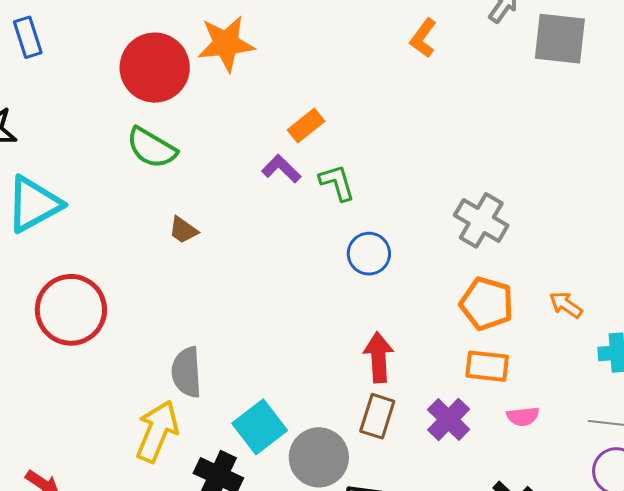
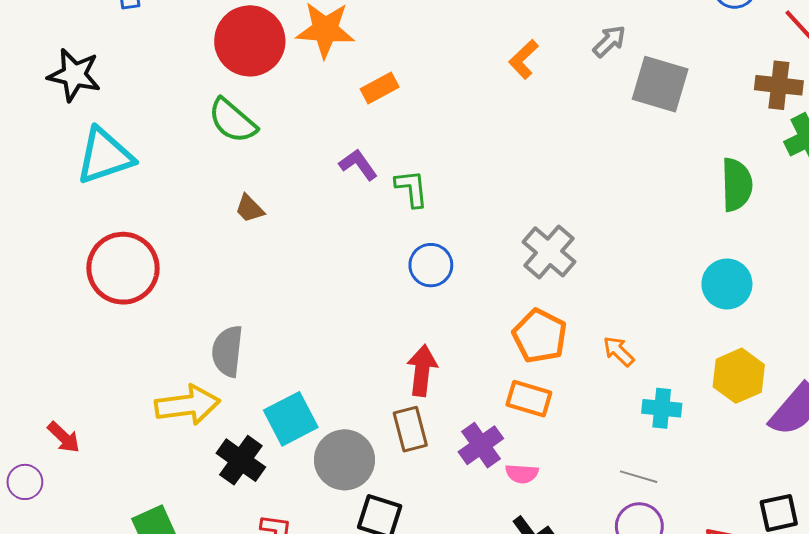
orange rectangle: (306, 126) -> (380, 88), moved
brown rectangle: (377, 416) -> (410, 429), turned -42
pink semicircle: (523, 416) -> (522, 474), moved
yellow arrow: (157, 431) -> (187, 405), turned 50

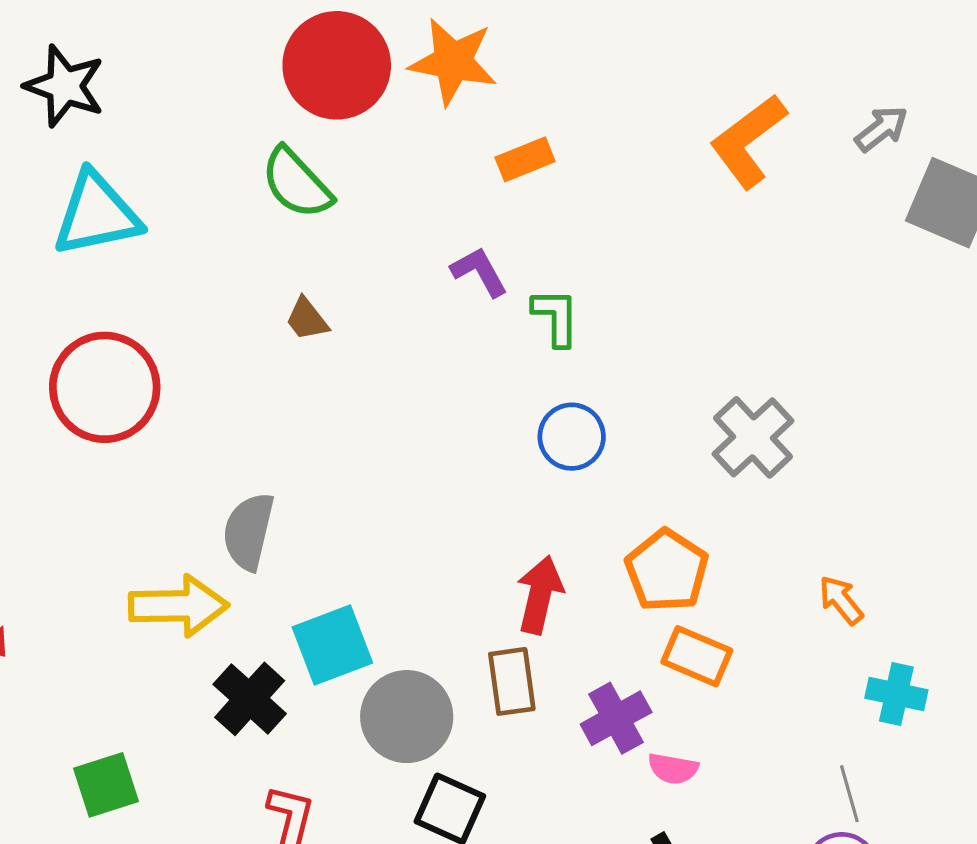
orange L-shape: (524, 59) -> (748, 141), size x1.6
orange pentagon: (540, 336) -> (667, 571), moved
gray line: (639, 477) -> (849, 794), turned 51

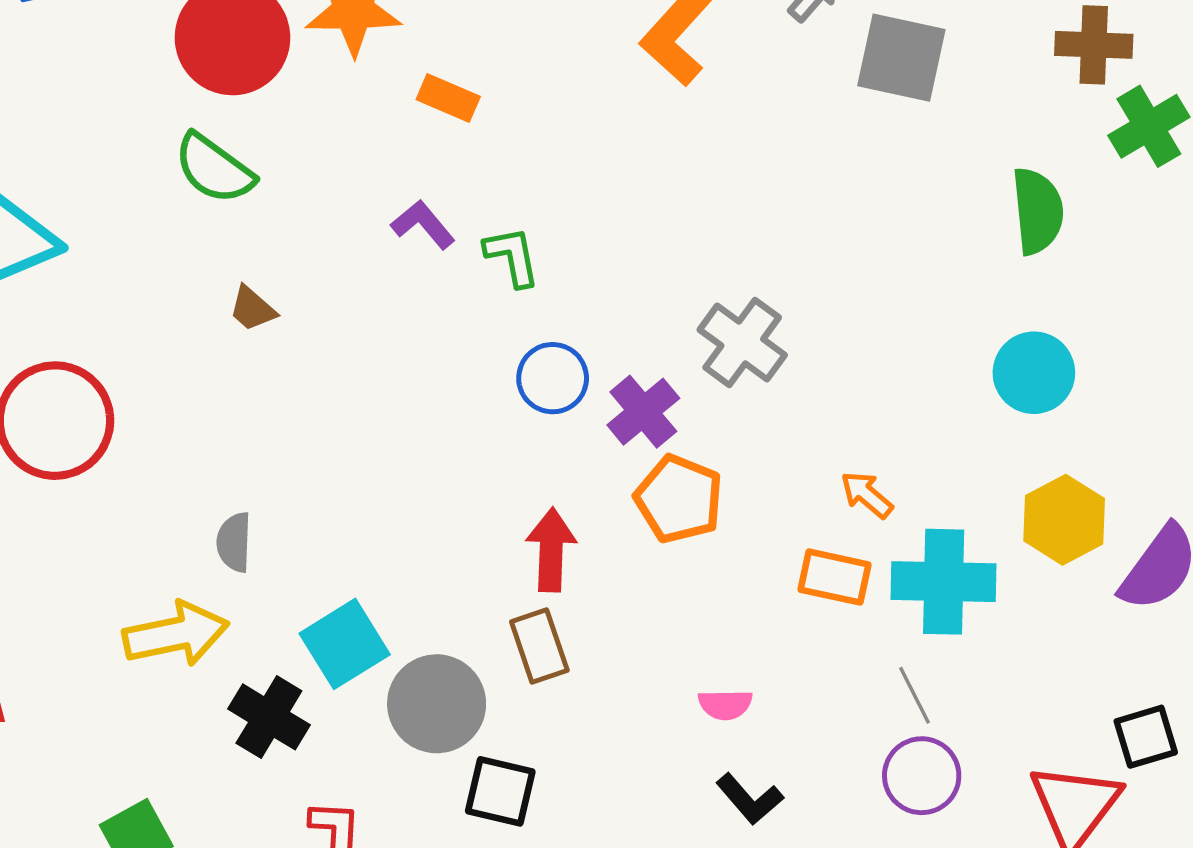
orange rectangle: (525, 159) -> (448, 98), turned 56
gray semicircle: (248, 531) -> (234, 542), size x0.7
orange rectangle: (697, 656) -> (834, 577), moved
cyan cross: (896, 694) -> (944, 582), size x1.6
purple cross: (616, 718) -> (643, 412), moved

